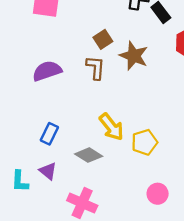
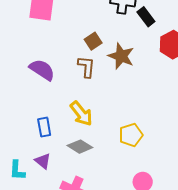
purple semicircle: (47, 71) -> (42, 70), turned 52
yellow arrow: (111, 127) -> (81, 114), moved
blue rectangle: (49, 134) -> (44, 127), turned -36

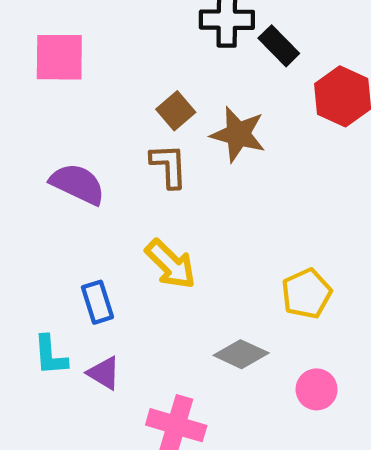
yellow pentagon: (131, 135) -> (306, 294), moved
gray diamond: (80, 147) -> (241, 354), moved
cyan L-shape: (17, 170) -> (50, 355), moved

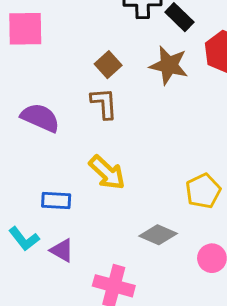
brown star: (238, 134) -> (169, 65), moved
blue rectangle: (97, 302) -> (56, 201), turned -68
cyan L-shape: (50, 355) -> (24, 239), turned -32

